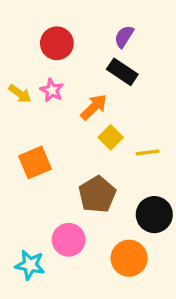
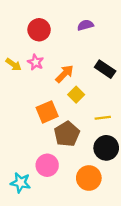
purple semicircle: (124, 37) -> (85, 25), turned 42
black rectangle: (122, 72) -> (105, 69), moved
yellow line: (148, 152) -> (103, 118), moved
orange square: (35, 163) -> (47, 112), moved

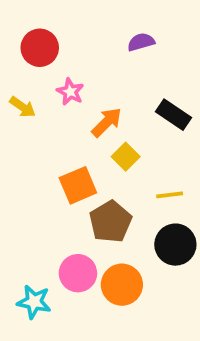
red circle: (39, 30) -> (40, 48), moved
pink star: (36, 62) -> (70, 92), moved
orange circle: (89, 178) -> (122, 285), moved

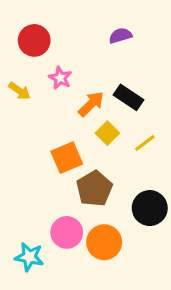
black rectangle: (173, 115) -> (129, 97), moved
yellow line: (170, 195) -> (145, 143), moved, turned -30

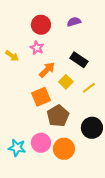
red circle: (34, 40) -> (41, 25), moved
orange arrow: (91, 104) -> (47, 70), moved
cyan star: (29, 257) -> (17, 148), moved

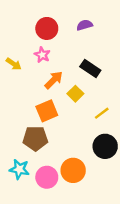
yellow line: (89, 88) -> (102, 113), moved
brown pentagon: (58, 116) -> (35, 138), moved, turned 30
pink circle: (41, 143) -> (47, 177), moved

